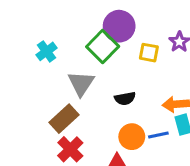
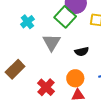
brown rectangle: (64, 119) -> (15, 69), moved
orange circle: (132, 137) -> (75, 78), moved

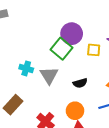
cyan cross: (27, 22) -> (26, 68), moved, turned -32

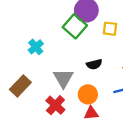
cyan cross: (26, 68) -> (36, 47), turned 32
gray triangle: (49, 75) -> (63, 78), moved

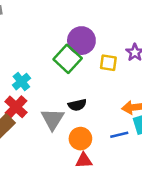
black semicircle: (94, 64) -> (77, 105), moved
red cross: (55, 105) -> (16, 107), moved

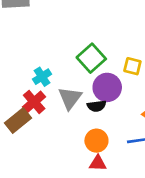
purple circle: (81, 41) -> (107, 87), moved
gray triangle: (52, 119) -> (70, 98), moved

